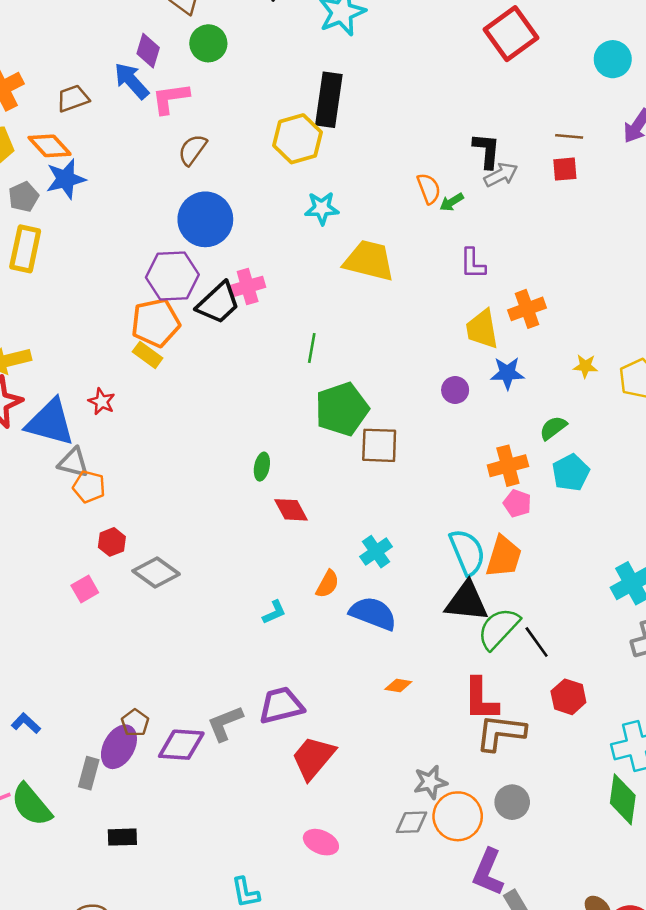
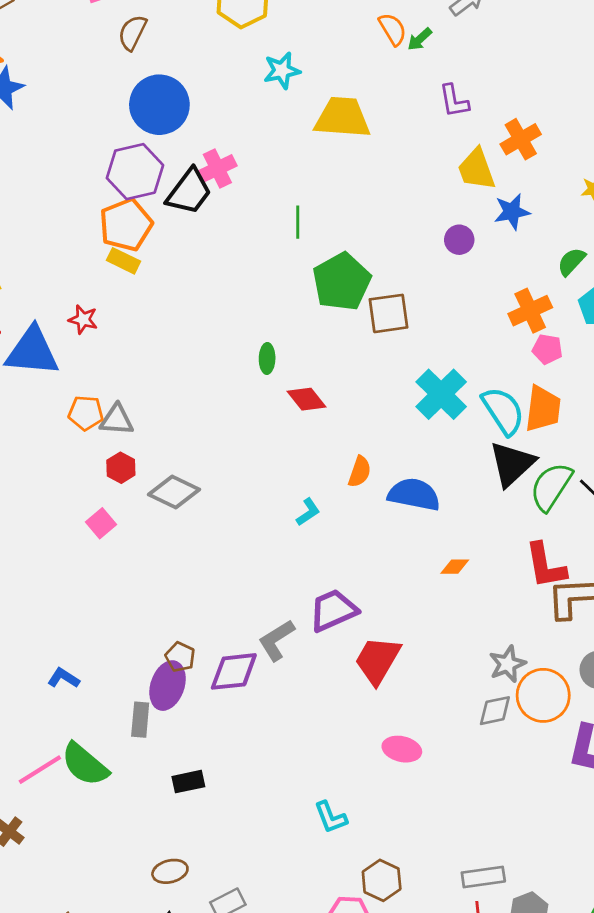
gray triangle: (73, 462) -> (117, 420), moved
cyan cross: (376, 552) -> (441, 394), moved, size x1.5
black triangle: (467, 602) -> (512, 464), turned -39

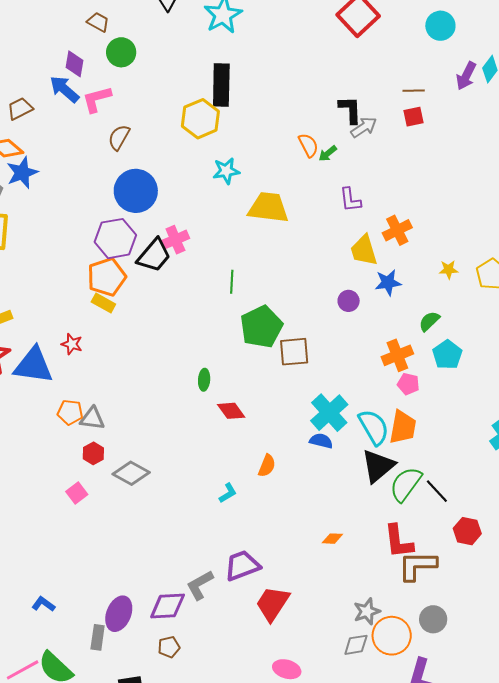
blue semicircle: (414, 494) -> (321, 441), moved, size x0.6
brown pentagon: (180, 657) -> (169, 647), moved, turned 30

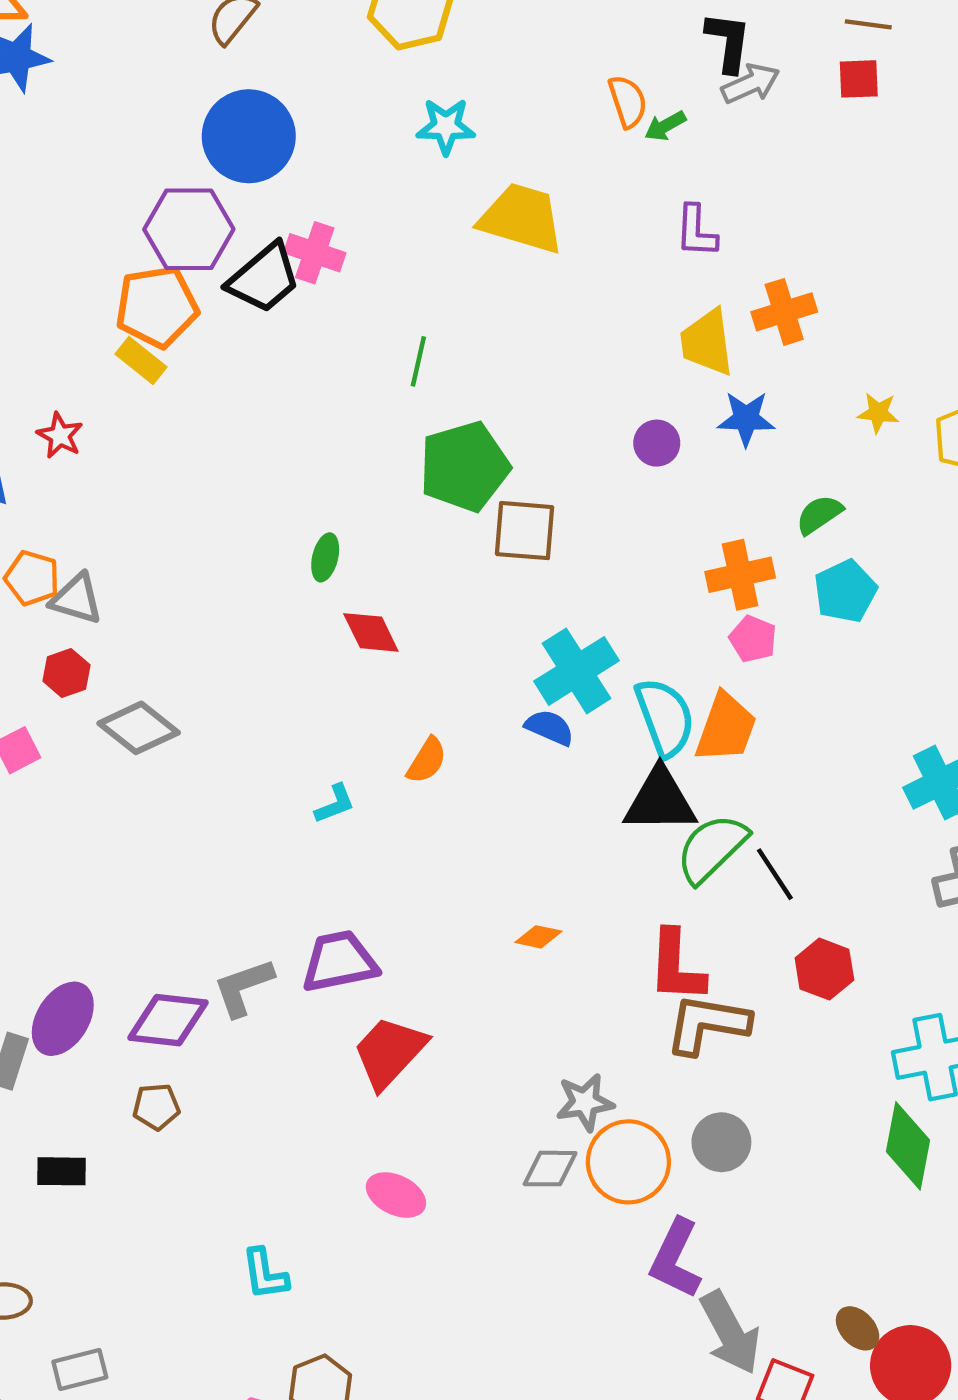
pink cross: (175, 240) -> (315, 253), turned 32
black triangle: (378, 466) -> (660, 801), turned 30

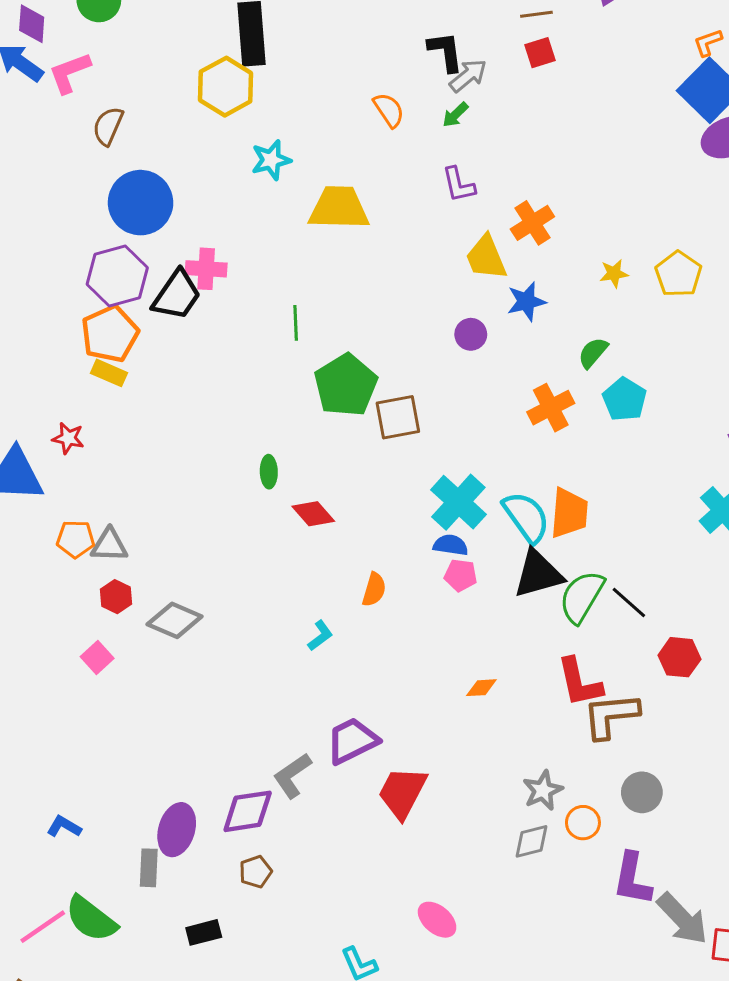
green arrow: (665, 126) -> (455, 115), moved
pink pentagon: (753, 639) -> (461, 575), moved
orange circle: (628, 1162) -> (583, 823), size x0.6
pink ellipse: (396, 1195) -> (437, 920), moved, turned 30

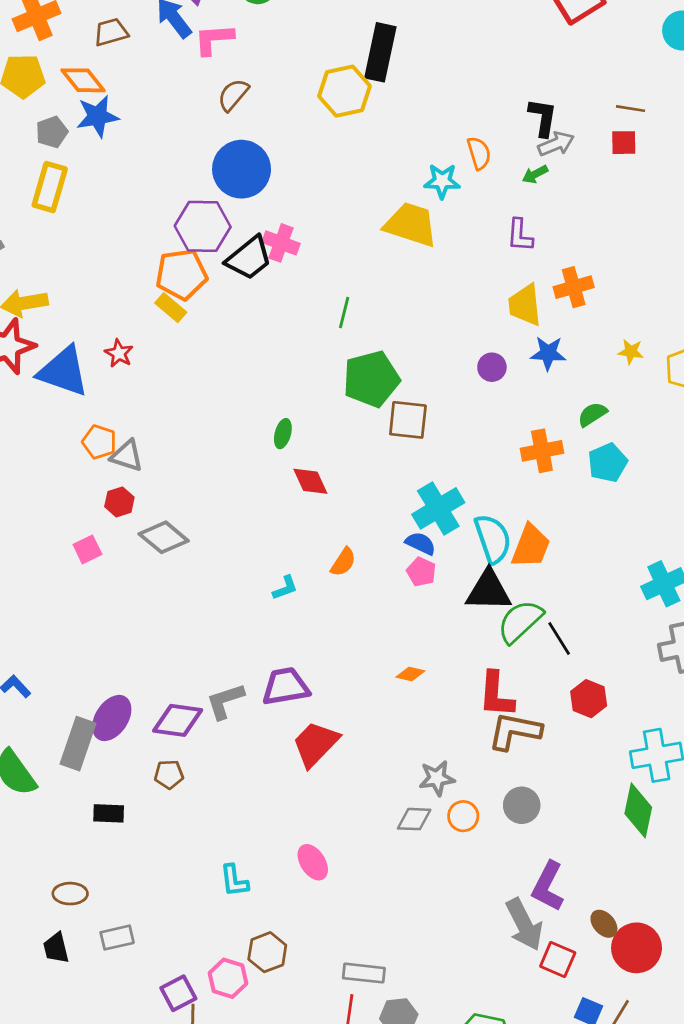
cyan star: (271, 160) -> (442, 181), moved
gray rectangle: (149, 868) -> (78, 744), size x1.5
purple L-shape: (632, 879) -> (548, 886), moved

